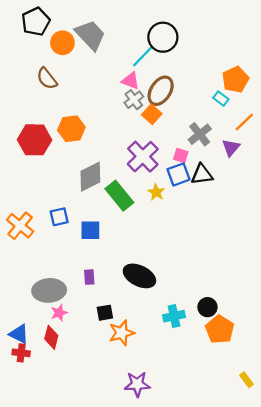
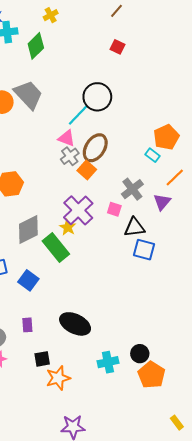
blue square: (178, 174) -> (144, 250), moved, turned 35
yellow star: (156, 192) -> (68, 227), moved
blue square: (90, 230) -> (28, 280), turned 36

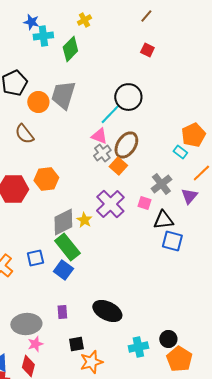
gray trapezoid: (28, 95) -> (63, 95), turned -120
yellow star: (68, 227) -> (84, 220), moved
green rectangle: (56, 248) -> (67, 247), moved

